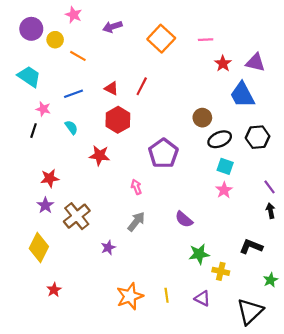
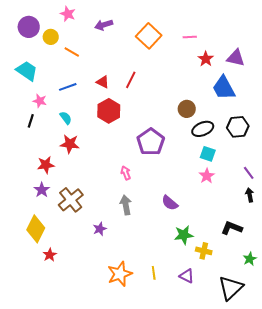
red star: (99, 156) -> (70, 144), moved
gray arrow: (136, 222) -> (126, 205), turned -48
red star: (54, 290) -> (50, 255), moved

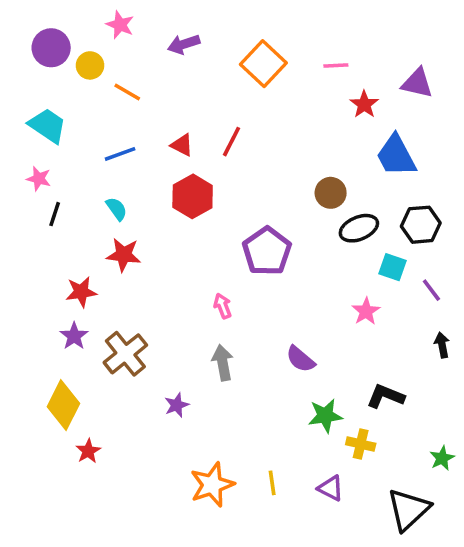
purple triangle: (236, 58) -> (417, 83), moved
pink star: (40, 101) -> (39, 179), moved
cyan square: (208, 154) -> (393, 267), moved
purple line: (249, 173) -> (431, 290), moved
black L-shape: (232, 228) -> (385, 396), moved

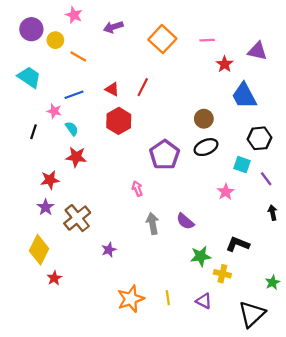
pink star: (39, 179) -> (54, 111), moved
black ellipse: (359, 228) -> (206, 147), moved
gray arrow: (223, 363) -> (153, 224), moved

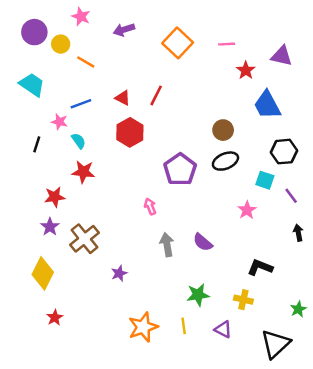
green star: (201, 256) -> (198, 295), moved
red star: (54, 278) -> (55, 318), moved

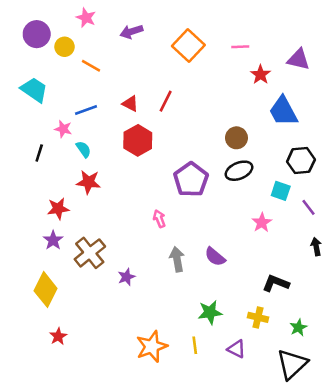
purple star: (119, 273) -> (126, 277), moved
green star: (298, 309) -> (298, 328), moved

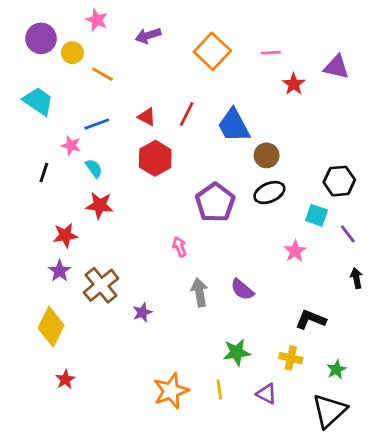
blue trapezoid: (283, 111) -> (234, 125), moved

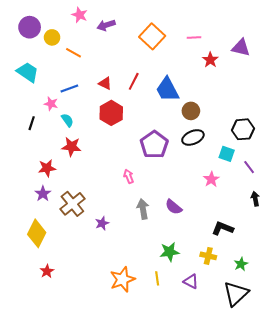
pink star: (97, 20) -> (80, 15), moved

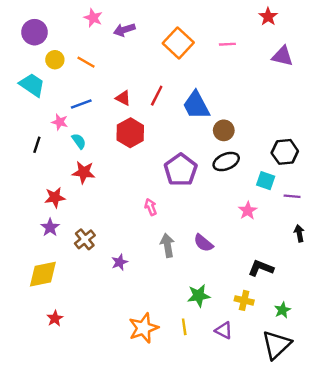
yellow circle: (52, 37) -> (55, 60), moved
red star: (210, 60) -> (268, 17), moved
purple line: (249, 167) -> (292, 196), turned -48
brown cross: (72, 204) -> (85, 239), size x0.7
yellow diamond: (37, 233) -> (43, 274), turned 52

